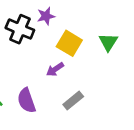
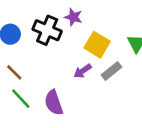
purple star: (46, 16) -> (73, 17), turned 30
gray rectangle: (73, 100) -> (112, 71), moved

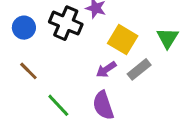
green line: (21, 99) -> (58, 105), moved
purple semicircle: (54, 103) -> (103, 105), moved

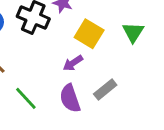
gray rectangle: (139, 69) -> (105, 90), moved

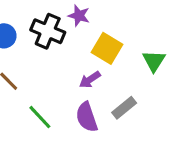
green triangle: (133, 32) -> (154, 61), moved

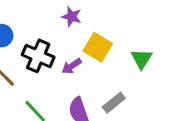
black cross: (48, 31) -> (38, 56), moved
purple arrow: (90, 80) -> (72, 66), moved

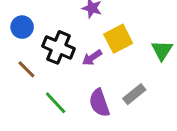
yellow square: (98, 47) -> (118, 39), turned 32

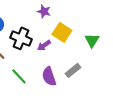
yellow square: (118, 39) -> (62, 32), turned -30

